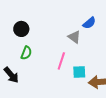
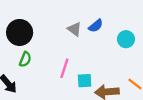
black circle: (21, 29) -> (20, 32), size x1.5
gray triangle: (74, 37) -> (74, 29), moved

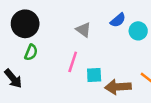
blue semicircle: (96, 26) -> (118, 20), moved
gray triangle: (74, 29) -> (83, 30), moved

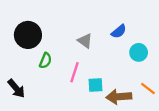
cyan circle: (138, 31) -> (139, 52), moved
green semicircle: (31, 52) -> (45, 61), moved

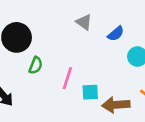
gray triangle: (85, 41) -> (84, 22), moved

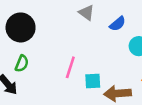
green semicircle: (36, 65) -> (22, 64), moved

